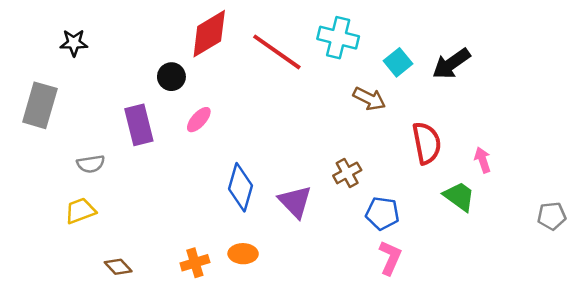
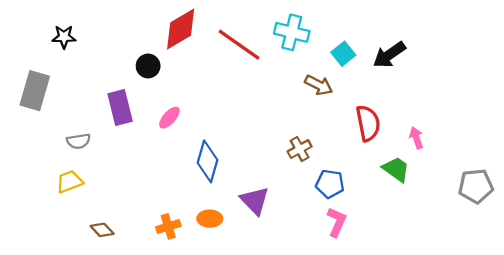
pink ellipse: (199, 120) -> (169, 118), moved
purple triangle: (295, 202) -> (255, 201), moved
gray pentagon: (552, 216) -> (476, 186), size x1.4

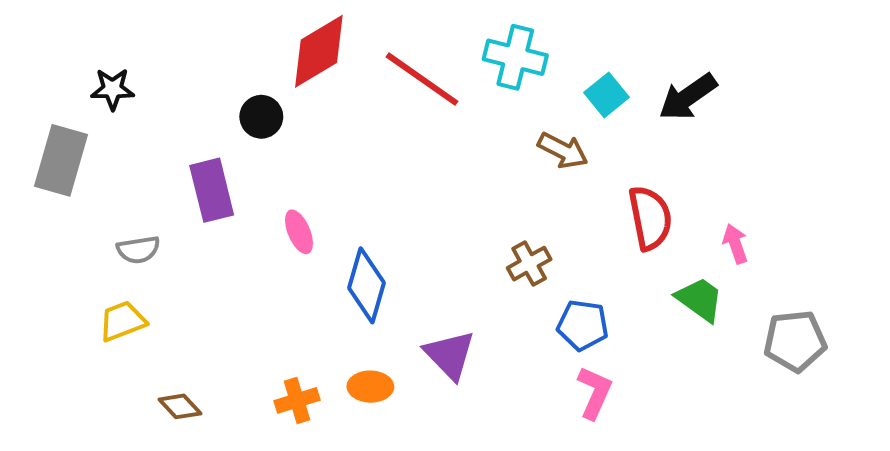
black star: (64, 37) -> (112, 89), moved
pink ellipse: (169, 118) -> (299, 232), moved, turned -65
gray pentagon: (476, 186) -> (795, 341), moved

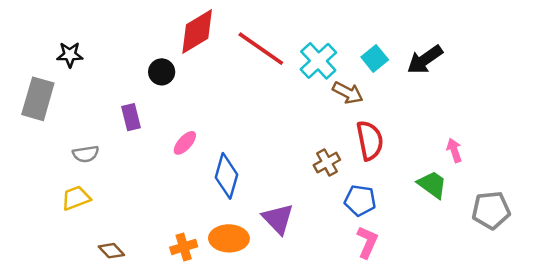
cyan cross: (515, 57) -> (318, 61), moved, turned 33
purple rectangle: (212, 190) -> (131, 117), size x0.7
red semicircle: (650, 218) -> (370, 140), moved
pink ellipse: (299, 232) -> (185, 143), turned 65
orange ellipse: (370, 387) -> (229, 238), size x1.4

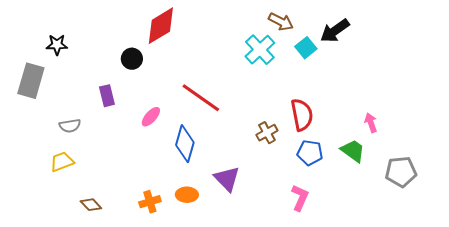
red line: (261, 49) -> (201, 98), moved
black arrow: (425, 60) -> (335, 31), moved
brown arrow: (348, 93) -> (281, 22), moved
blue pentagon: (360, 200) -> (310, 153), moved
orange ellipse: (229, 238) -> (187, 195), size x0.7

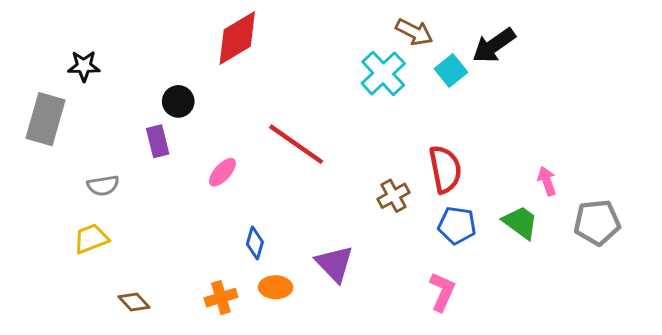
black circle: (132, 59) -> (178, 101), moved
blue diamond: (185, 144) -> (255, 243), moved, size x0.6
gray pentagon: (401, 172) -> (597, 222), moved

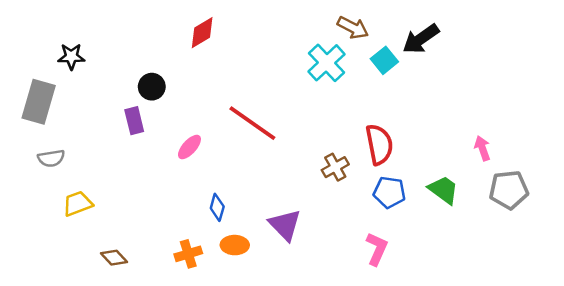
red diamond: (237, 38) -> (202, 33), size x0.7
pink arrow: (547, 181) -> (482, 148), moved
gray semicircle: (103, 185) -> (51, 158), moved

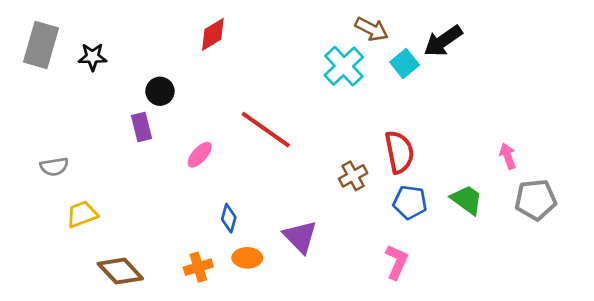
black star: (71, 56) -> (93, 57), moved
gray rectangle: (39, 102) -> (41, 45), moved
brown diamond: (114, 258) -> (120, 271), size x1.6

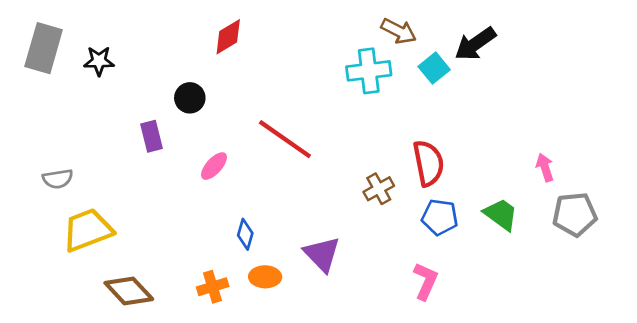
cyan cross: (344, 66) -> (369, 71), turned 36
black circle: (160, 91) -> (190, 98), moved
yellow trapezoid: (82, 214) -> (88, 230), size x1.5

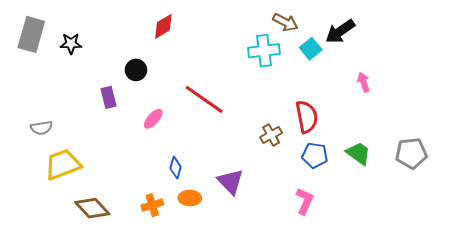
pink arrow: (545, 167) -> (364, 82), moved

